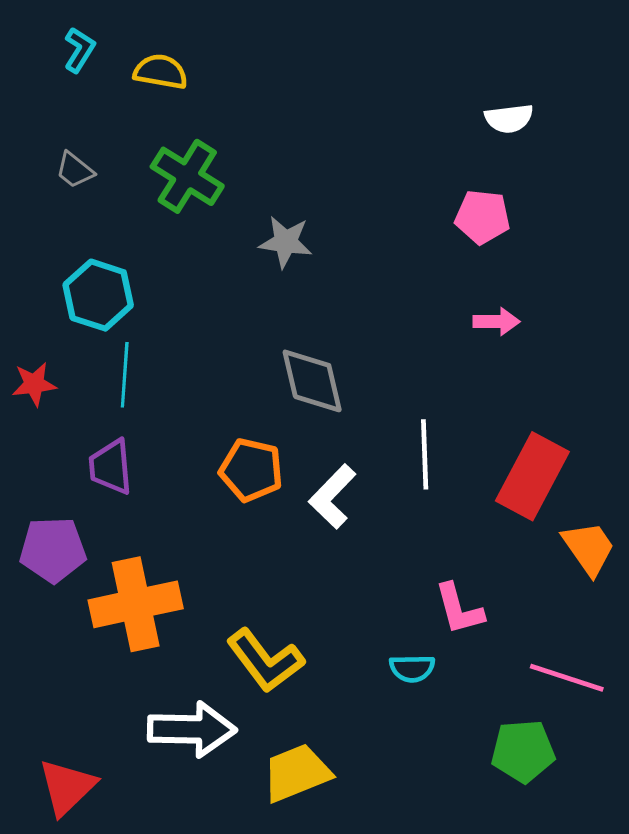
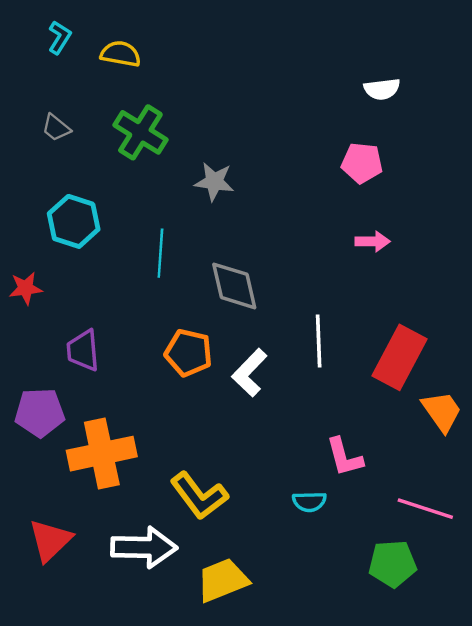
cyan line: (125, 375) -> (160, 253), moved
red triangle: (67, 787) -> (50, 540), moved

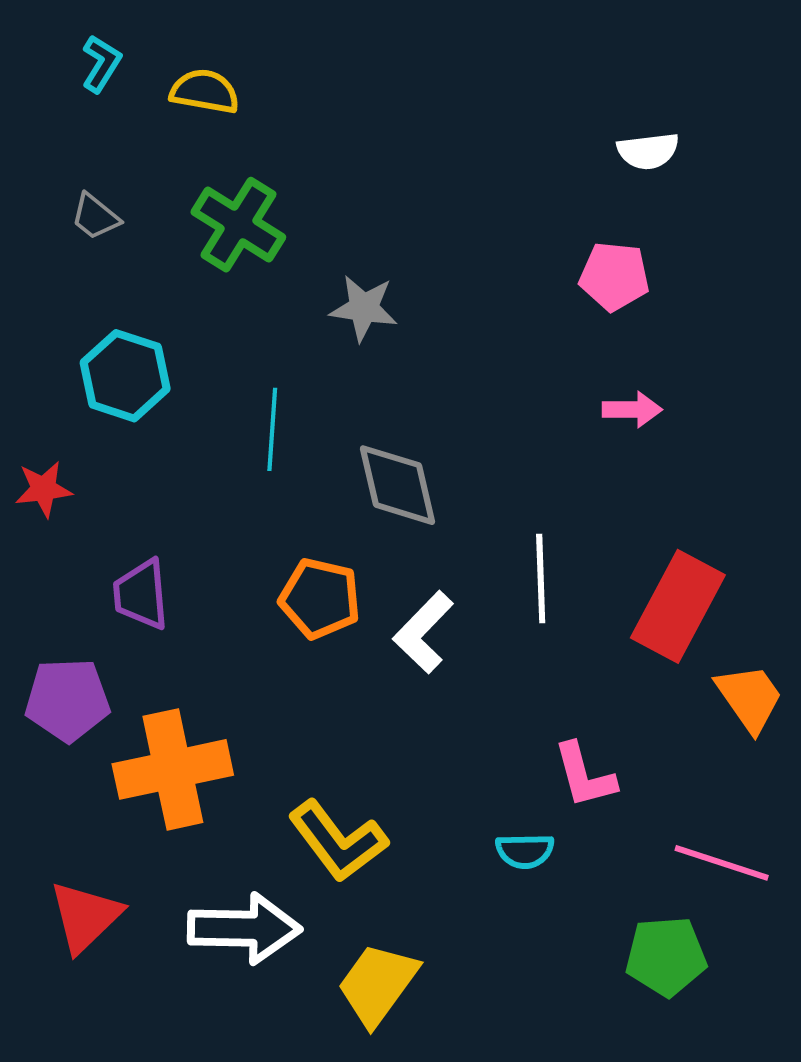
yellow trapezoid: (223, 580) -> (378, 984), turned -32

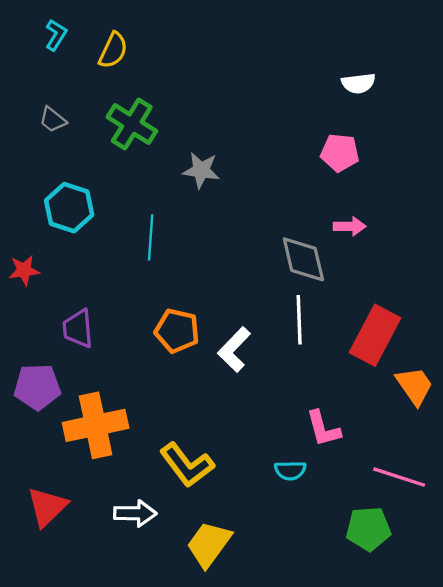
yellow semicircle: (205, 91) -> (113, 50), turned 105
gray diamond: (398, 485) -> (303, 259), moved
white arrow: (244, 929) -> (135, 513), size x0.7

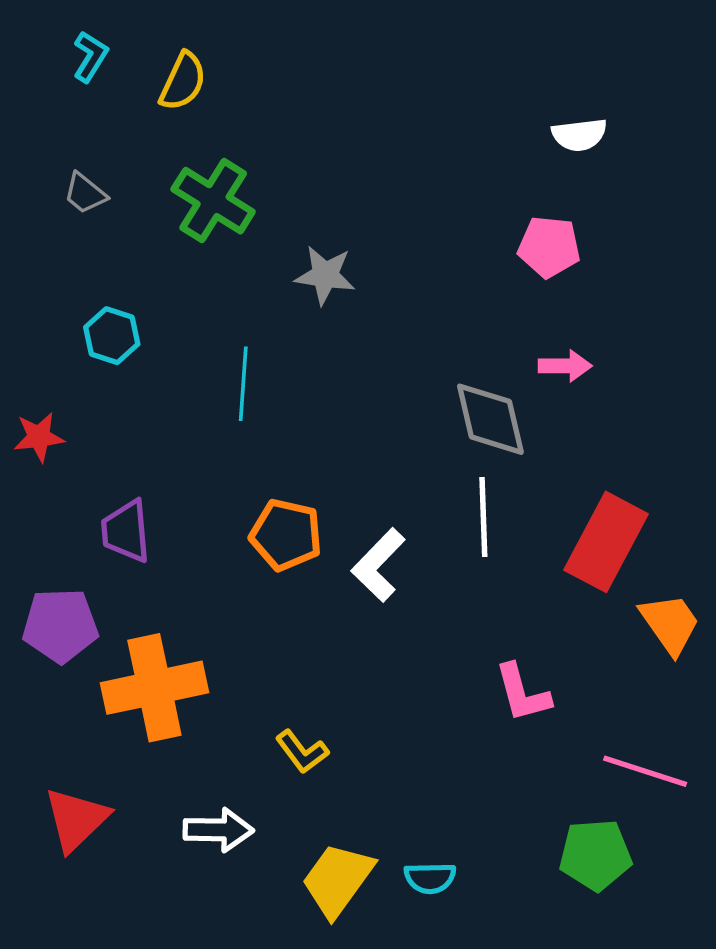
cyan hexagon: (69, 208) -> (112, 336), size x0.7
yellow L-shape: (187, 465) -> (302, 752), size x0.6
cyan semicircle: (290, 470) -> (430, 878), moved

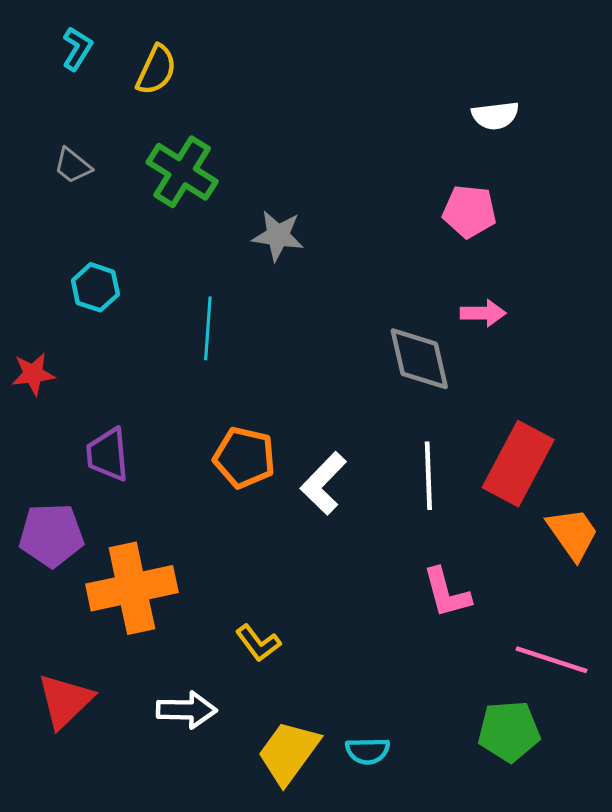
white line: (483, 517) -> (428, 476), moved

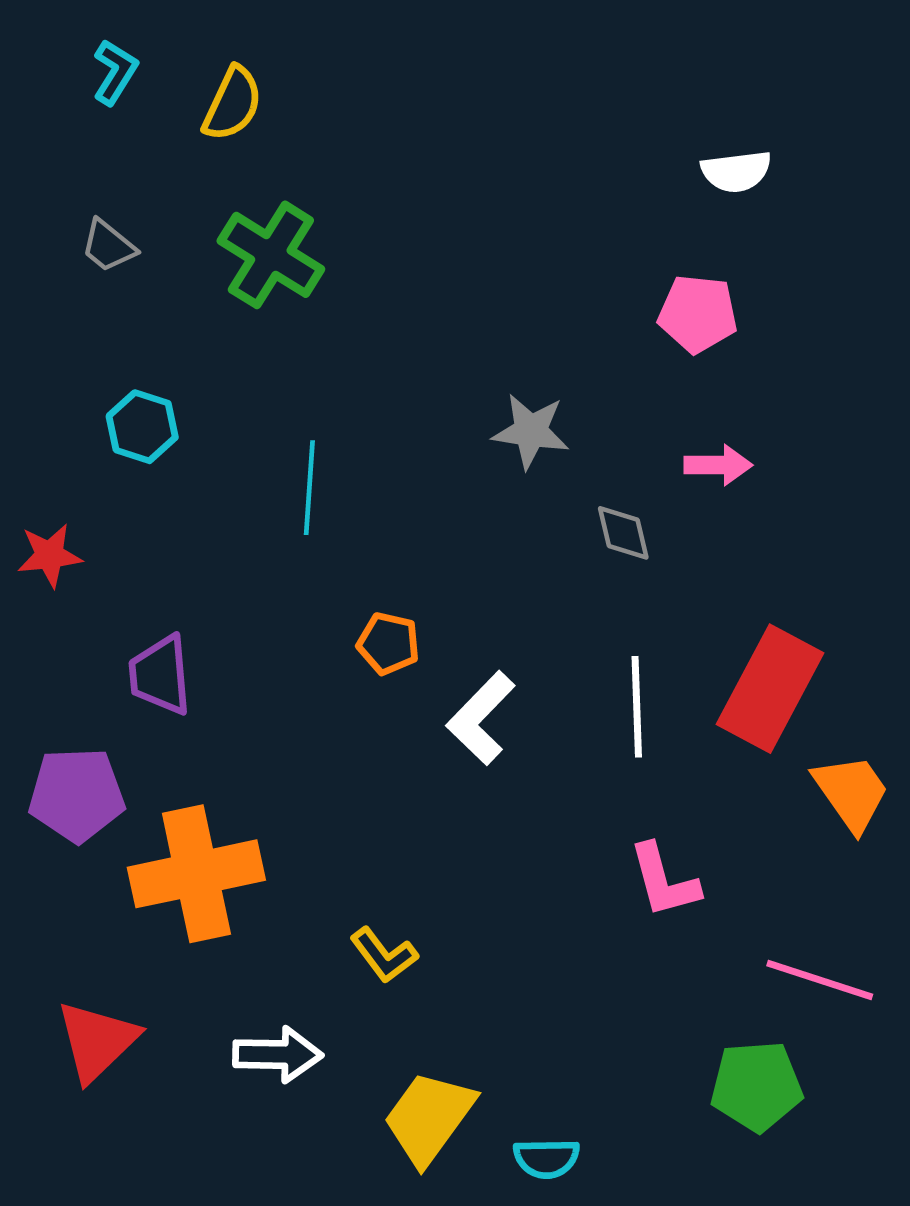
gray star: (278, 236) -> (531, 431), moved
gray diamond: (419, 359) -> (623, 533), size x0.6
orange pentagon: (244, 458) -> (388, 643), moved, size x0.7
cyan semicircle: (368, 751) -> (546, 1158), moved

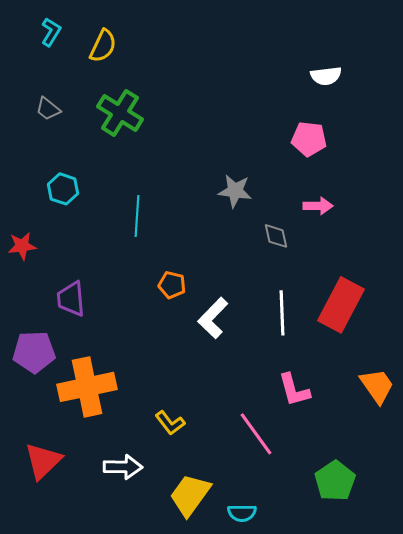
orange trapezoid: (851, 793) -> (377, 386), moved
pink line: (820, 980) -> (256, 434), moved, turned 36
green pentagon: (757, 1086) -> (335, 481), turned -30

